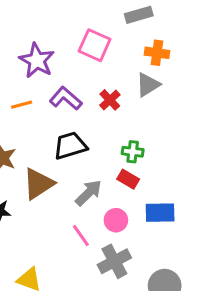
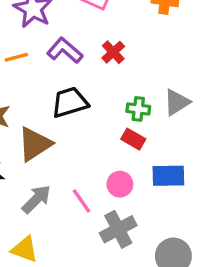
gray triangle: (148, 85) -> (177, 102), moved
gray arrow: (89, 193) -> (36, 199), moved

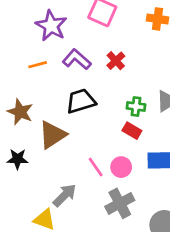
gray arrow: (36, 199) -> (65, 195), moved
pink line: (81, 201) -> (96, 167), moved

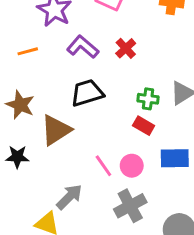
orange line: (38, 65) -> (28, 51), moved

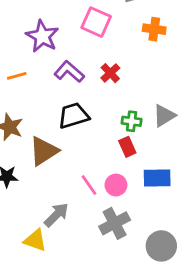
red rectangle: (144, 126) -> (127, 147), turned 36

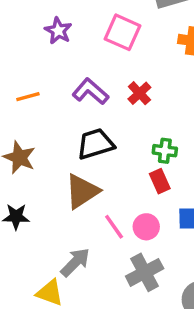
purple star: (42, 36) -> (58, 31), moved, size x0.7
brown triangle: (44, 151) -> (82, 191), moved

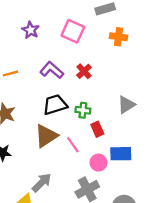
green cross: (165, 151) -> (83, 110), moved
pink line: (114, 227) -> (73, 145), moved
pink circle: (146, 227) -> (98, 163), moved

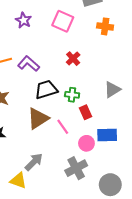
purple L-shape: (52, 70) -> (29, 64), moved

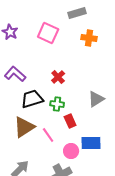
red cross: (73, 59) -> (58, 77), moved

